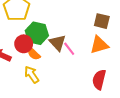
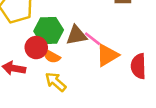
brown triangle: (57, 43) -> (76, 35), turned -42
orange triangle: (99, 45) -> (107, 55), moved

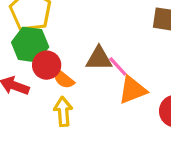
green hexagon: (49, 31) -> (30, 45), moved
yellow arrow: (56, 82) -> (63, 111), turned 35

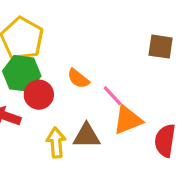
brown triangle: (99, 59) -> (87, 136), moved
orange semicircle: (64, 79) -> (78, 79), moved

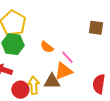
red circle: (39, 95) -> (20, 90), moved
orange triangle: (128, 120) -> (64, 71), moved

